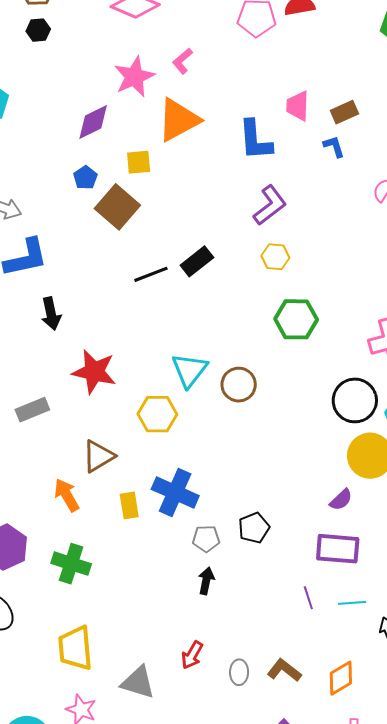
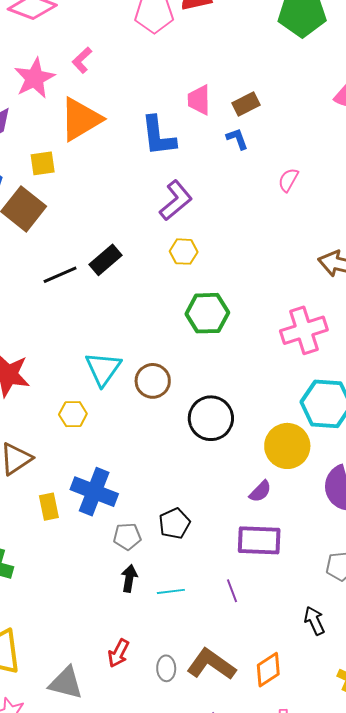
black circle: (355, 400) -> (211, 418), moved
yellow hexagon: (157, 414) -> (73, 414), size x0.7
cyan line: (352, 603) -> (171, 591), moved
brown L-shape: (284, 670) -> (211, 664), size x1.4

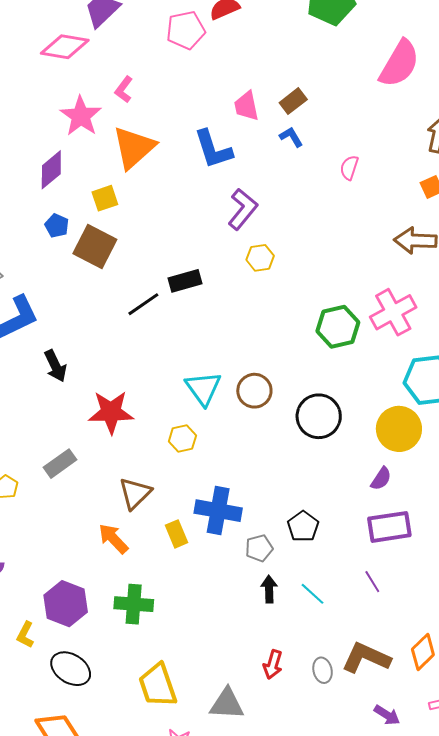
black rectangle: (105, 260) -> (185, 281), turned 36
green hexagon: (207, 313) -> (338, 327), moved
cyan line: (171, 591) -> (313, 594), turned 60

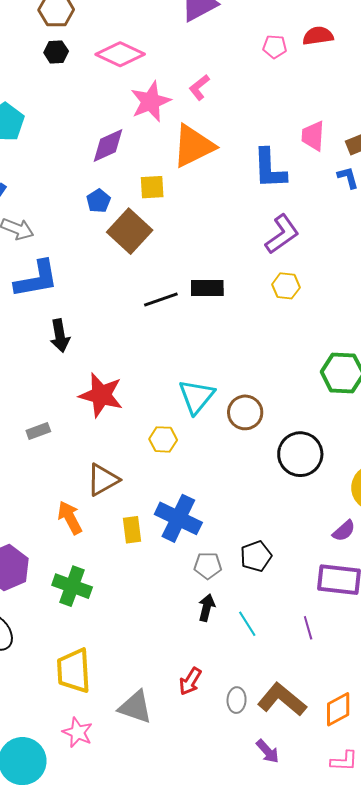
pink pentagon: (186, 30) -> (275, 47), size x0.6
pink diamond: (65, 47) -> (120, 54), moved
gray rectangle: (60, 464) -> (38, 431), size x0.7
purple arrow: (387, 715) -> (268, 751), moved

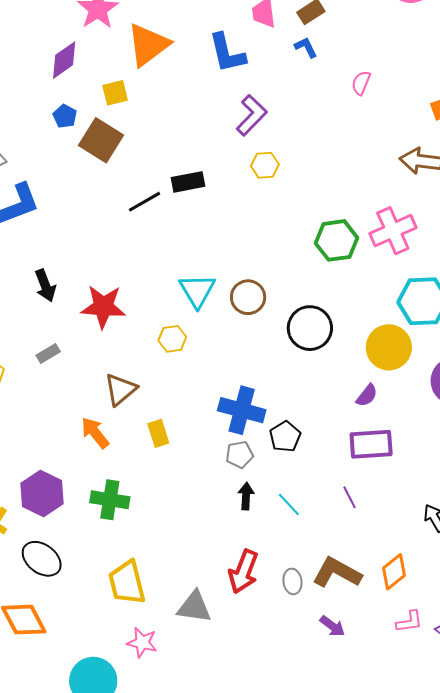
black arrow: (60, 336) -> (45, 285), moved
blue cross: (178, 518) -> (242, 410), moved
red arrow: (190, 681) -> (243, 572), size x1.5

